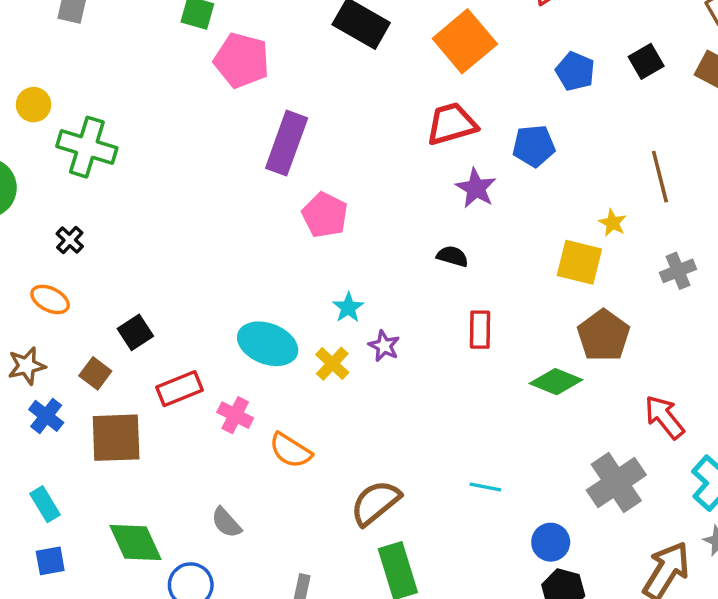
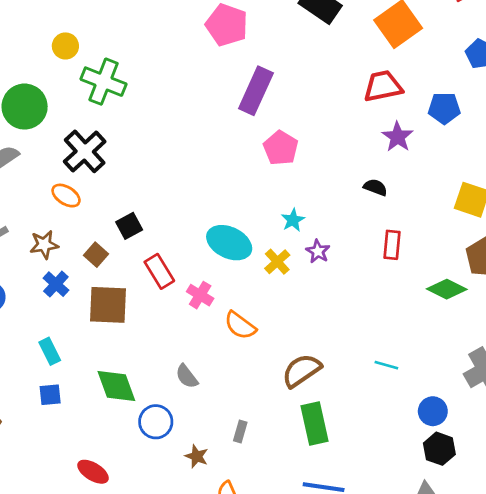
black cross: (70, 240) -> (85, 151), size x2.0
red rectangle: (180, 389) -> (159, 271), turned 76

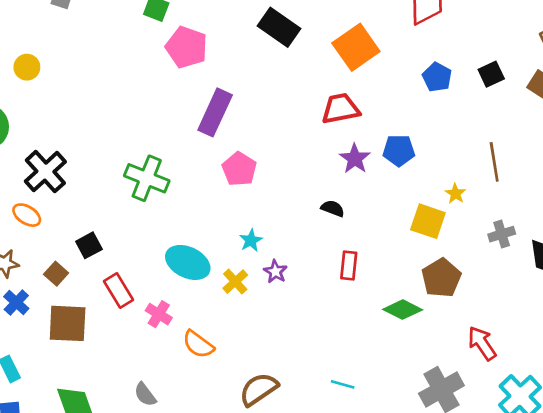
green cross: (103, 82) -> (147, 178), moved
blue pentagon: (444, 108) -> (399, 150), moved

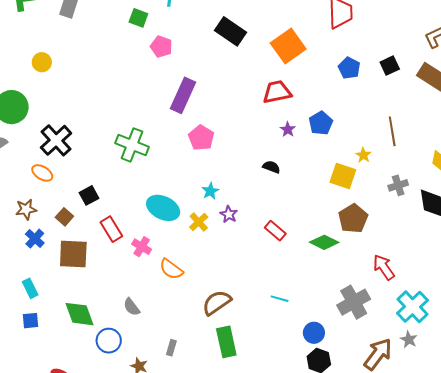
pink pentagon: (187, 47) -> (161, 47), size x0.7
blue pentagon: (399, 150) -> (321, 123), turned -30
purple star: (355, 159) -> (288, 129), size x0.7
red rectangle: (349, 266) -> (275, 231), moved, turned -55

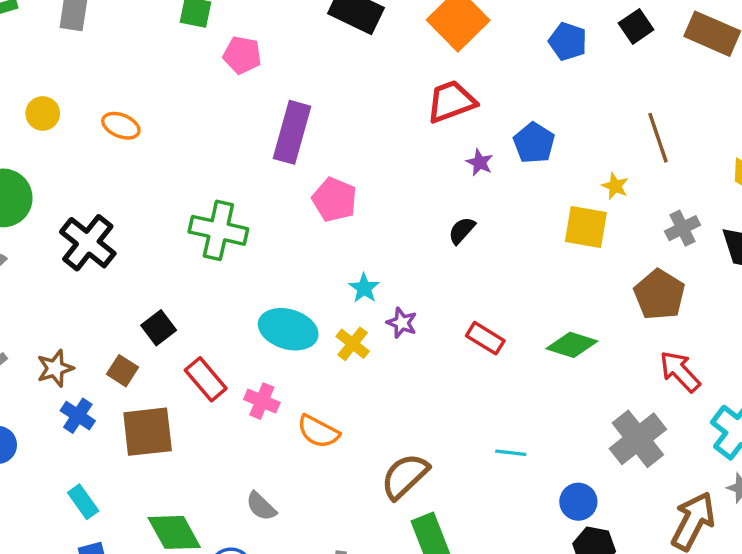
black semicircle: (271, 167) -> (462, 230), turned -60
orange ellipse: (42, 173) -> (121, 126), moved
brown pentagon: (353, 218) -> (659, 295), moved

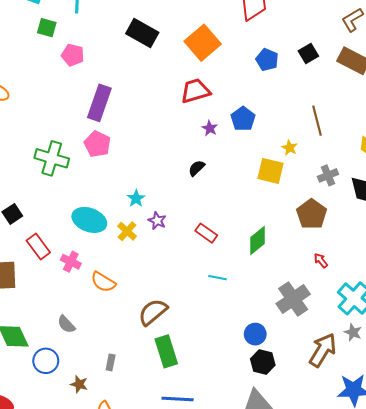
pink pentagon: (334, 200) -> (97, 144), moved
green diamond: (572, 345) -> (257, 241), turned -60
red arrow: (680, 371) -> (321, 261), size x0.6
cyan line: (511, 453) -> (218, 278), moved

